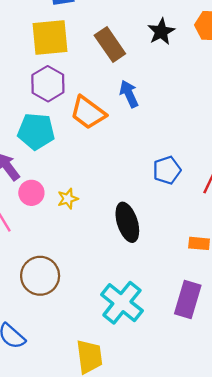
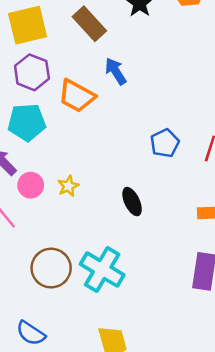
black ellipse: (127, 222) -> (132, 202), size x0.7
cyan cross: (122, 303) -> (102, 270), moved

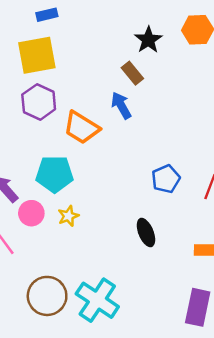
brown rectangle: (89, 24) -> (132, 73), moved, size x0.7
cyan pentagon: (27, 122) -> (55, 174), moved
black ellipse: (132, 202) -> (146, 233), moved

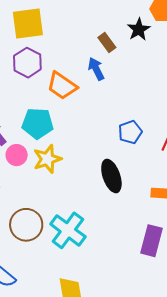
black star: (148, 40) -> (139, 29), moved
yellow star: (68, 216) -> (47, 159), size x1.6
black ellipse: (146, 233) -> (111, 176), size x1.4

